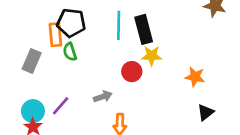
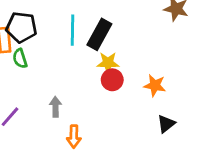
black rectangle: (144, 29) -> (99, 34), turned 44
red circle: (132, 72) -> (112, 80), moved
gray arrow: (103, 97) -> (55, 107), turned -72

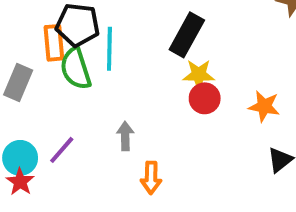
cyan line: (72, 30) -> (109, 49), moved
green semicircle: (20, 58) -> (76, 69), size x1.5

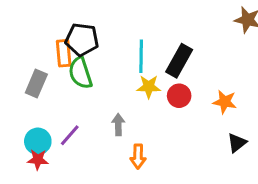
black rectangle: (187, 35) -> (179, 61), moved
cyan line: (109, 49) -> (141, 56), moved
yellow star: (199, 75) -> (149, 87), moved
red star: (20, 182) -> (38, 160), turned -30

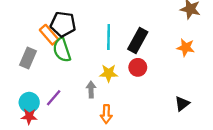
orange rectangle: (64, 53) -> (49, 35), turned -36
yellow star: (149, 87) -> (109, 73), moved
orange star: (225, 102) -> (186, 48), moved

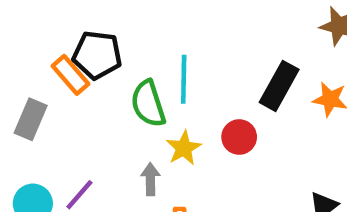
black rectangle: (138, 41) -> (279, 86), moved
green semicircle: (62, 50) -> (148, 104), moved
yellow star: (109, 73) -> (184, 148), turned -30

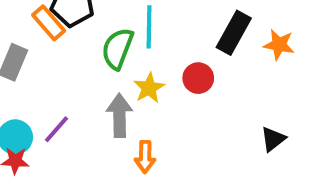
green semicircle: (148, 104) -> (118, 49), turned 39
gray arrow: (150, 179) -> (120, 115), size x1.5

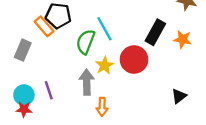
cyan line: (149, 27) -> (104, 29), turned -30
red circle: (198, 78) -> (134, 60), size x1.5
purple line: (57, 129) -> (49, 90), turned -60

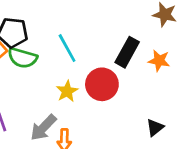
green semicircle: (85, 42) -> (22, 58), moved, turned -95
gray arrow: (87, 82) -> (43, 128), moved, turned -135

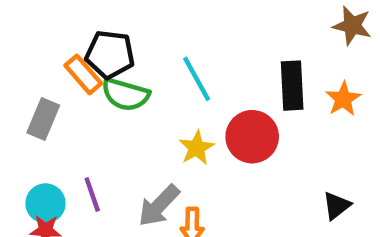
black rectangle: (127, 52) -> (292, 86), turned -32
orange star: (159, 61) -> (343, 99), turned 30

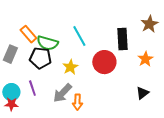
brown star: (352, 26) -> (149, 24), moved, turned 30
black pentagon: (110, 54) -> (40, 58), moved
orange star: (343, 99) -> (145, 59), moved
yellow star: (197, 148) -> (70, 67), moved

